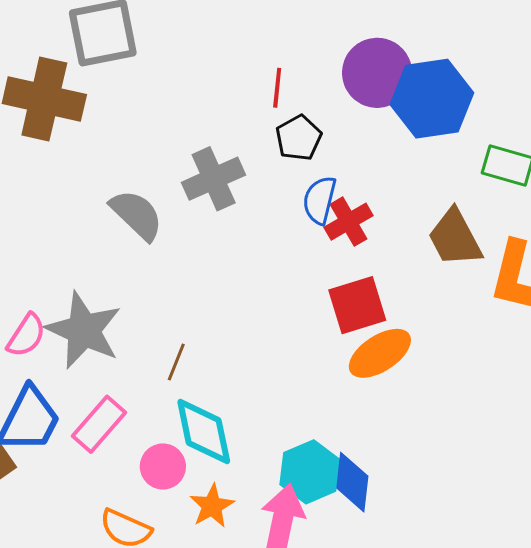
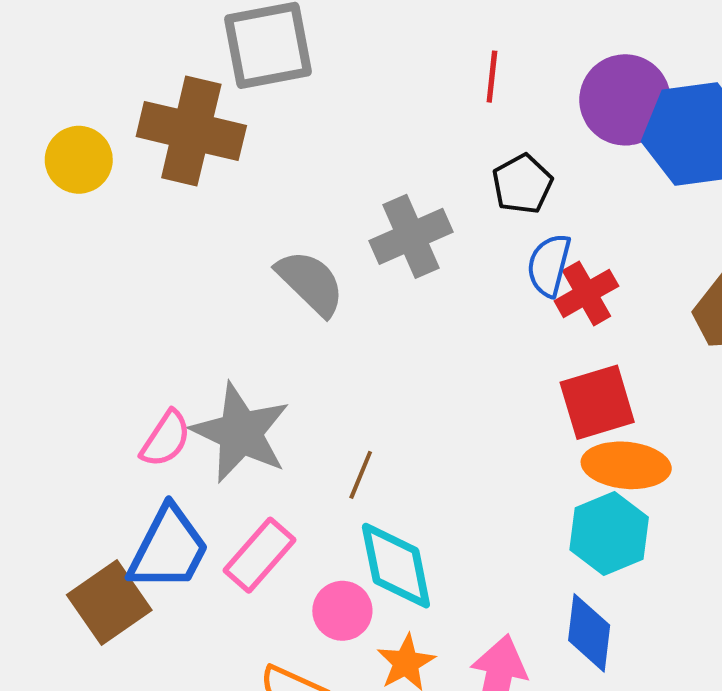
red line: (277, 88) -> (492, 77), moved
orange ellipse: (380, 353) -> (626, 465), turned 38
cyan hexagon: (310, 472) -> (609, 534), moved

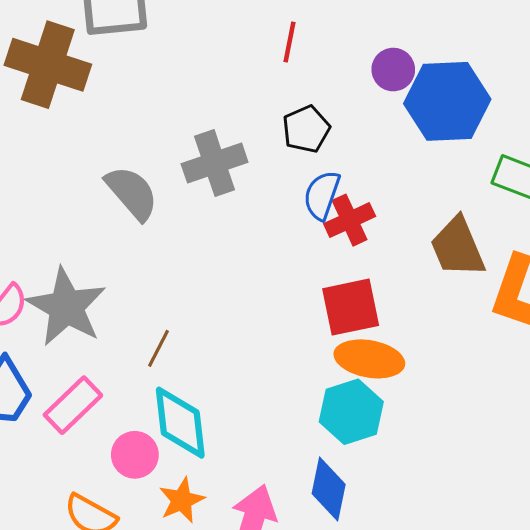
purple circle: (625, 100) -> (393, 70), size x0.6

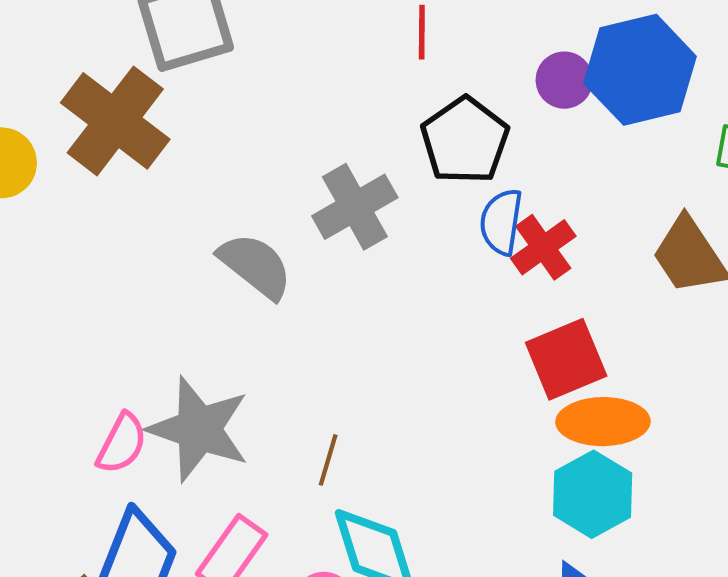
brown cross: (48, 65) -> (115, 121), turned 30
purple circle: (393, 70) -> (564, 80), moved
black pentagon: (306, 129) -> (465, 140), size x1.4

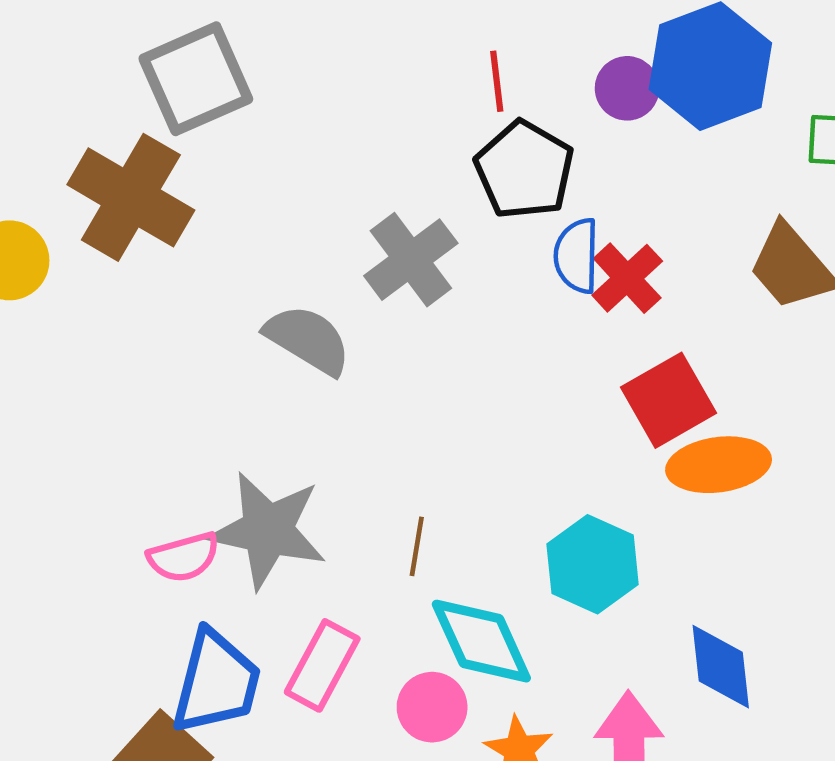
red line: (422, 32) -> (497, 81), moved
pink semicircle: (122, 443) -> (184, 557), turned 54
cyan hexagon: (593, 494) -> (593, 564), moved

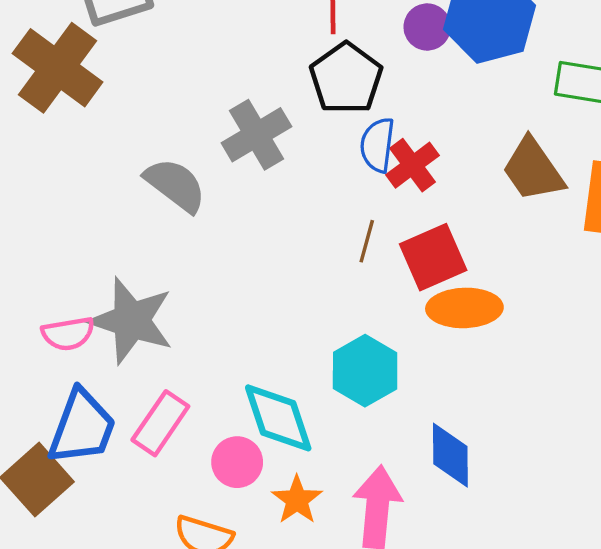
brown line: (417, 546) -> (367, 241), moved

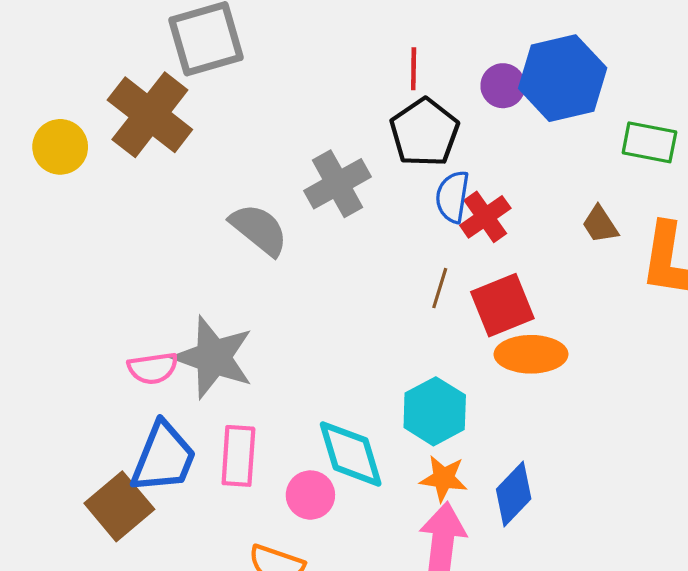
brown trapezoid: (533, 170) -> (600, 224), size x0.6
pink rectangle: (160, 423) -> (238, 456), turned -32
blue diamond: (450, 455) -> (514, 494), turned 42
orange star: (297, 500) -> (444, 478), moved, turned -30

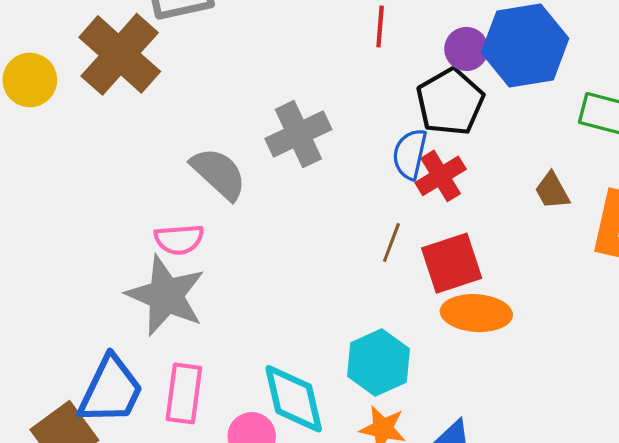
black pentagon: (424, 132) -> (450, 102), moved
pink semicircle: (153, 368) -> (179, 239), moved

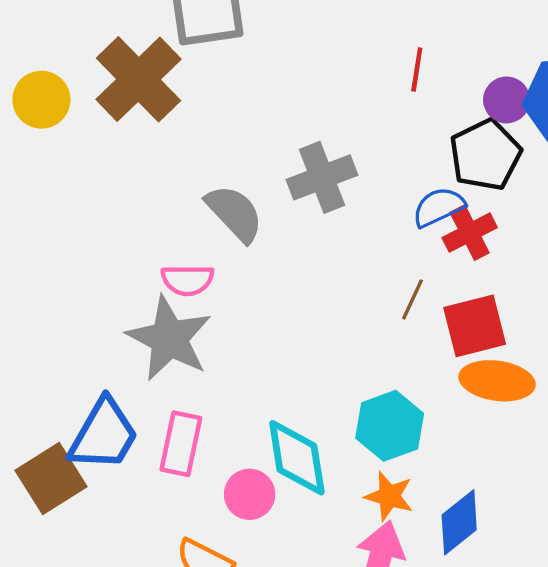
blue semicircle: (410, 154) -> (439, 207), turned 48

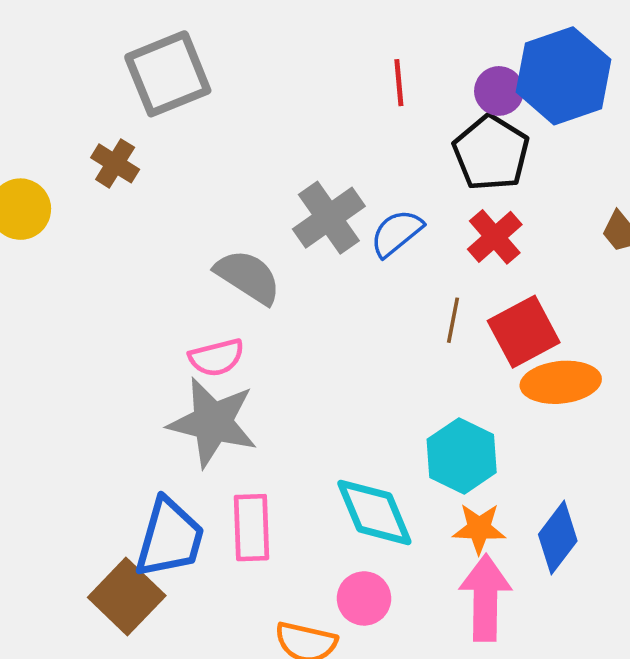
brown cross: (139, 79) -> (115, 163), size x0.5
blue semicircle: (439, 207) -> (397, 233), moved
pink circle: (250, 494) -> (364, 598), moved

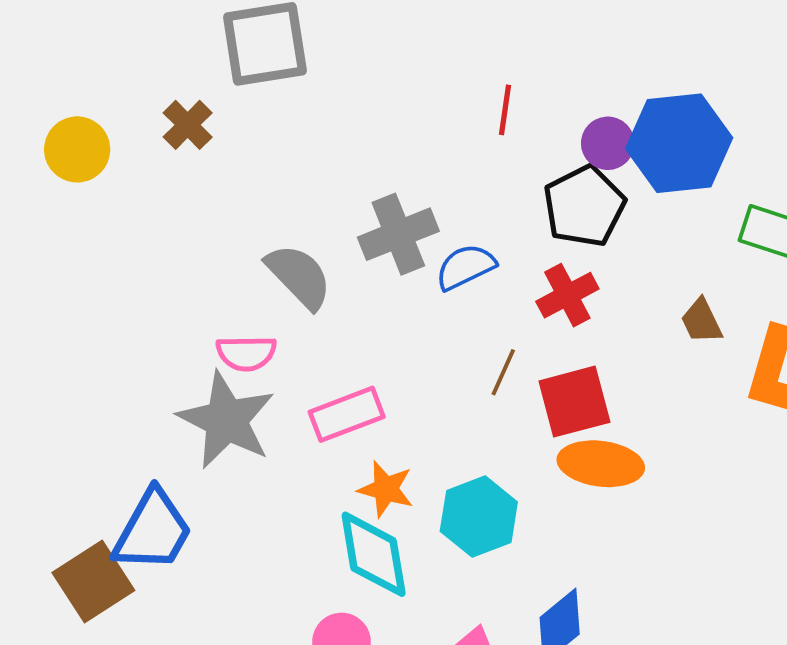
pink rectangle: (251, 528) -> (347, 414), moved, turned 58
orange star: (479, 529) -> (386, 489), moved

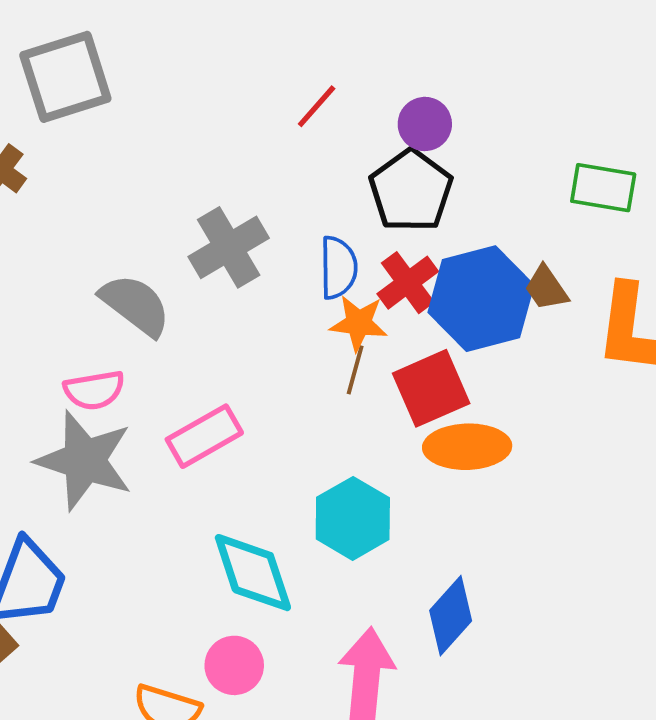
red line: (505, 110) -> (317, 106), turned 42
blue hexagon: (679, 143) -> (481, 299), moved
blue semicircle: (465, 267) -> (338, 268), moved, turned 124
orange star: (386, 489) -> (359, 323), moved

